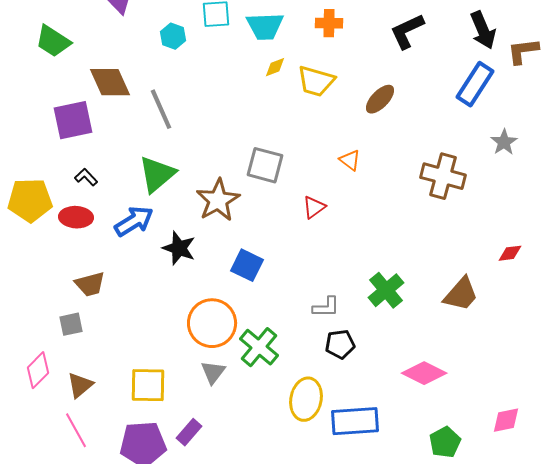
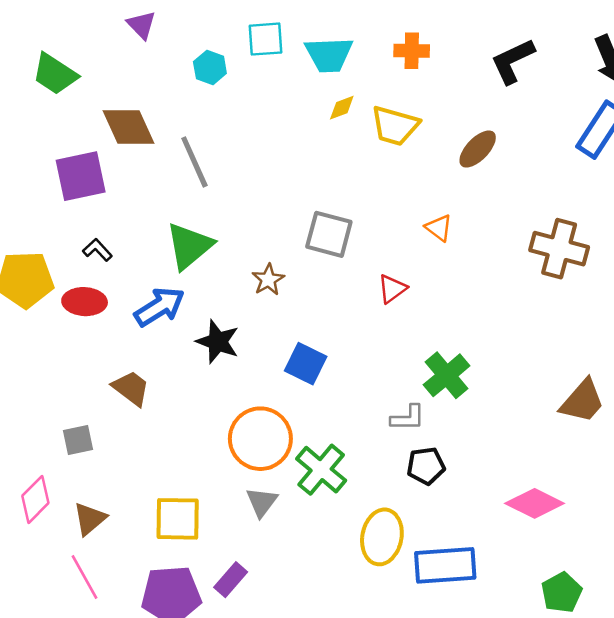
brown star: (218, 200) -> (268, 280), size x0.6
brown trapezoid: (90, 284) -> (131, 388), moved, turned -128
green cross: (386, 290) -> (447, 375), moved

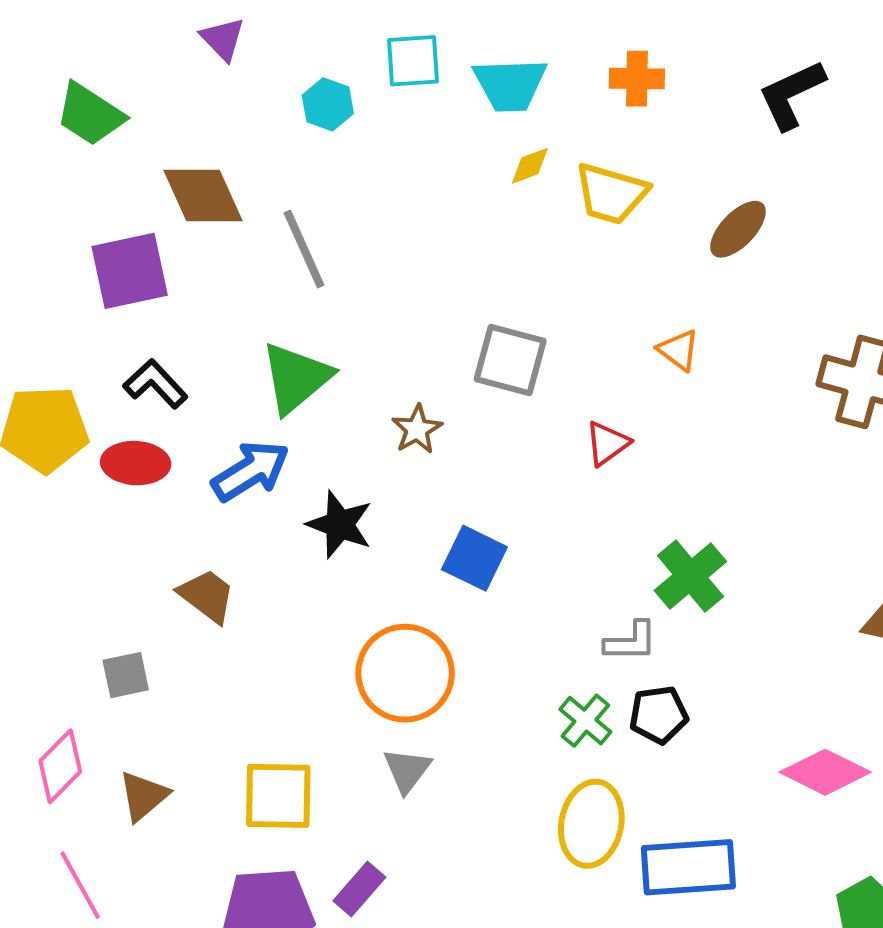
black L-shape: (97, 250) -> (155, 384), size x1.4
green cross: (321, 470) -> (585, 721), moved, size x0.7
pink line: (85, 577) -> (80, 885), moved

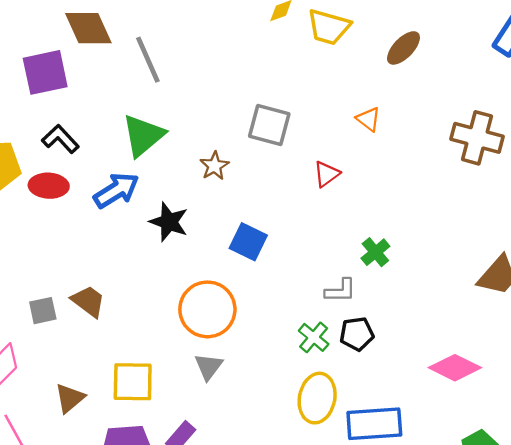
green cross: (690, 576) -> (375, 252), size x0.7
brown trapezoid: (207, 596) -> (88, 301), moved
brown triangle: (143, 796) -> (70, 398), moved

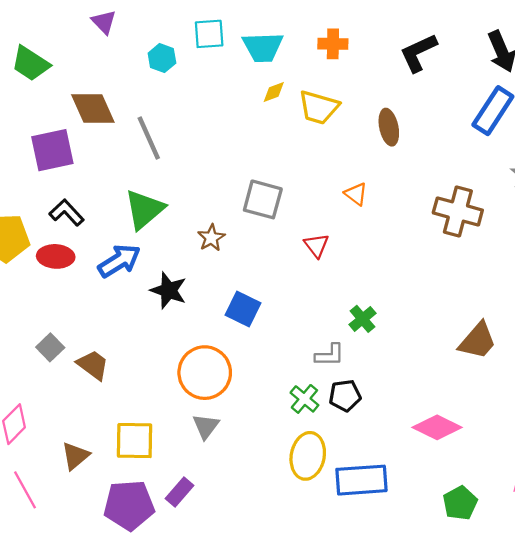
brown ellipse: (403, 48) -> (389, 127), turned -56
red triangle: (326, 174) -> (316, 245), turned -32
gray square: (43, 311) -> (50, 347), moved, turned -32

